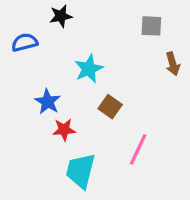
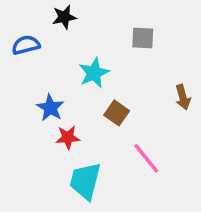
gray square: (151, 26) -> (143, 38), moved
brown arrow: (173, 64) -> (183, 97), moved
pink line: (138, 149) -> (146, 158), turned -64

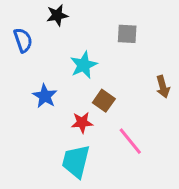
blue semicircle: (26, 45) -> (23, 40), turned 85
red star: (68, 137) -> (82, 122), moved

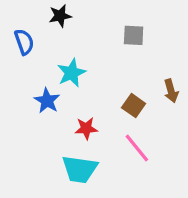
cyan star: (84, 65) -> (72, 73), moved
brown square: (104, 101) -> (134, 106), moved
cyan trapezoid: (76, 161) -> (80, 169), turned -96

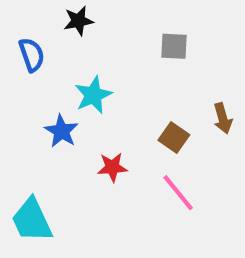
cyan trapezoid: (80, 169) -> (32, 220), moved, turned 57

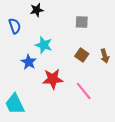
cyan star: (93, 95) -> (44, 45), turned -30
brown square: (174, 137) -> (82, 55), moved
red star: (112, 167) -> (53, 79), size x1.5

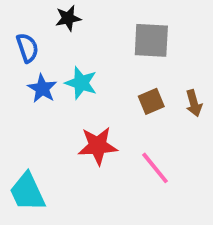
gray square: (82, 22) -> (151, 40), size x1.5
brown square: (82, 55) -> (151, 101), turned 32
blue star: (29, 62) -> (42, 88), moved

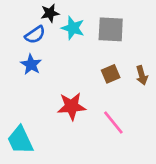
blue semicircle: (27, 48) -> (35, 35), moved, turned 75
cyan star: (81, 83) -> (73, 28), moved

